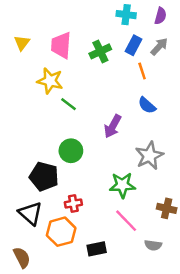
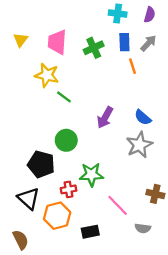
blue rectangle: (133, 45) -> (124, 42), turned -30
blue semicircle: (147, 105) -> (143, 117), moved
green star: (122, 185) -> (91, 175), moved

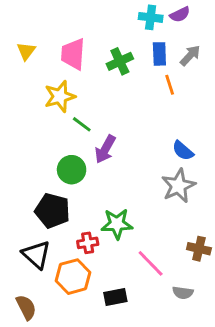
purple semicircle: (150, 15) -> (180, 14), moved, turned 49
yellow star: (47, 75) -> (60, 96), turned -30
purple arrow: (105, 117) -> (105, 149), moved
green circle: (66, 140) -> (72, 170), moved

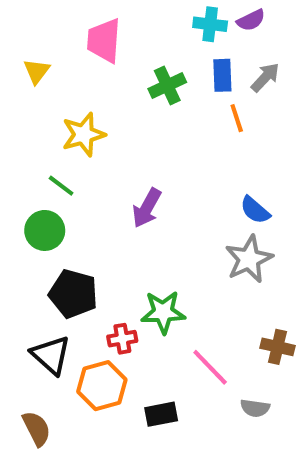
pink trapezoid: (73, 54) -> (104, 41), moved
green line: (82, 124) -> (61, 186), moved
green circle: (72, 170) -> (45, 230), moved

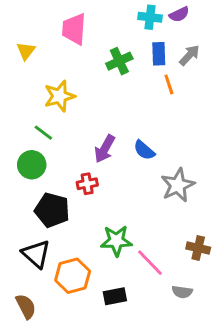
blue semicircle: (255, 210) -> (144, 150), moved
green star: (163, 312) -> (116, 241), moved
red cross: (122, 339) -> (87, 184), moved

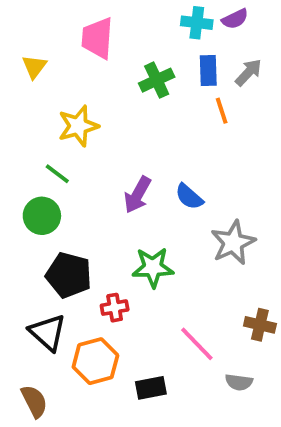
red cross: (87, 184) -> (115, 308), moved
green star: (116, 241) -> (153, 267), moved

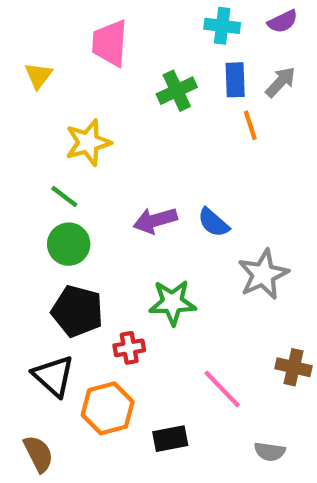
purple semicircle: (235, 19) -> (283, 21), moved
purple arrow: (138, 195) -> (155, 220), turned 45
green circle: (42, 216) -> (69, 244), moved
gray semicircle: (239, 382) -> (270, 452), moved

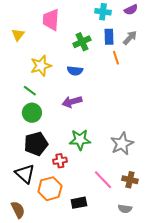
blue semicircle: (213, 223) -> (75, 71), moved, turned -35
gray star: (263, 274) -> (122, 144), moved
black pentagon: (77, 311) -> (36, 144), turned -30
brown cross: (293, 367) -> (130, 180), moved

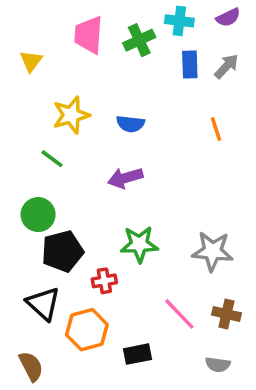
green cross: (82, 42) -> (139, 40), moved
orange line: (116, 58) -> (216, 129), moved
green circle: (32, 113) -> (38, 215), moved
gray star: (122, 144) -> (212, 251), turned 30

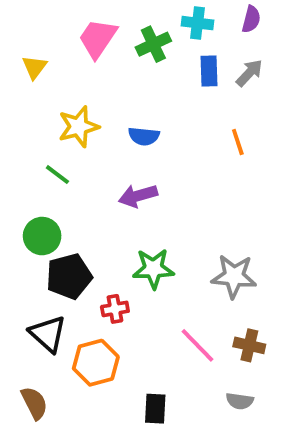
purple semicircle: (228, 17) -> (251, 19), turned -50
pink trapezoid: (89, 35) -> (98, 38), turned 30
black rectangle: (137, 354) -> (155, 409), moved, turned -76

